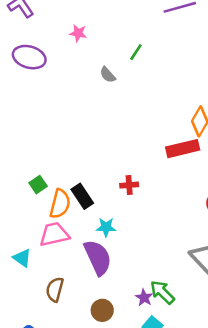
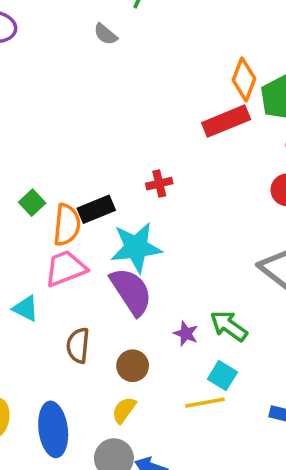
black rectangle: (82, 196) -> (96, 209), turned -70
cyan star: (106, 227) -> (136, 247), size x1.8
purple star: (144, 298) -> (186, 334), moved
brown circle: (102, 310) -> (133, 366), moved

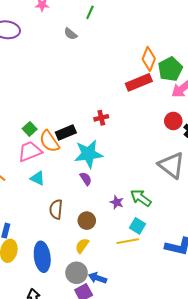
orange semicircle: (67, 225) -> (49, 141), turned 140
pink trapezoid: (65, 268) -> (30, 151), moved
purple semicircle: (131, 291) -> (86, 179), size x0.5
cyan triangle: (26, 308) -> (38, 178), moved

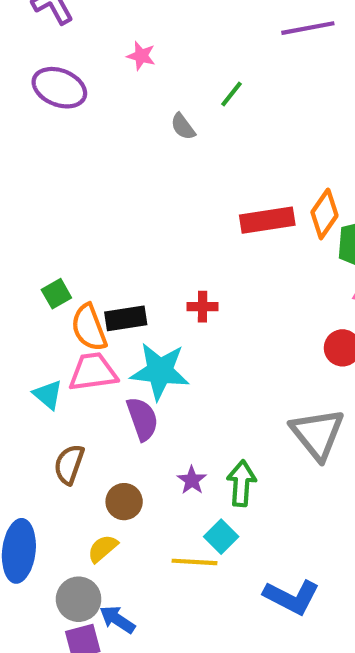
red rectangle: (139, 82) -> (267, 220), moved
pink trapezoid: (30, 151) -> (93, 372), moved
purple semicircle: (86, 179) -> (142, 419), size x1.5
green arrow: (141, 198) -> (241, 483), turned 45

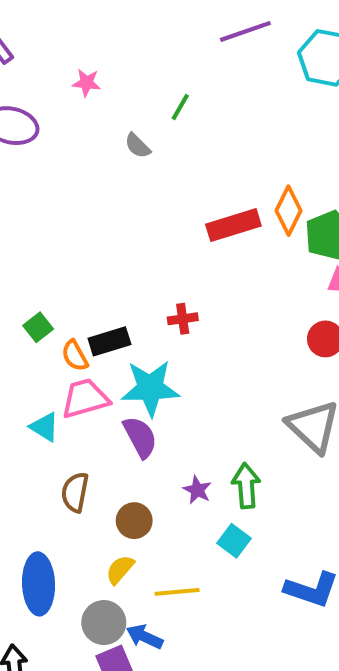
orange semicircle: (89, 328) -> (75, 356), size x0.7
yellow line: (194, 562) -> (177, 592), moved

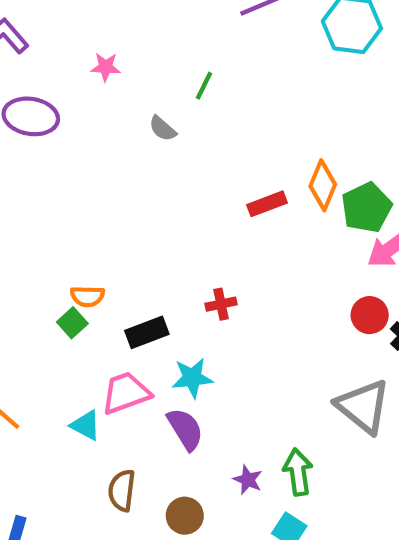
red rectangle: (233, 225) -> (267, 204), size x0.7
orange semicircle: (75, 356) -> (87, 296), moved, turned -56
cyan star: (150, 388) -> (192, 378), size x0.7

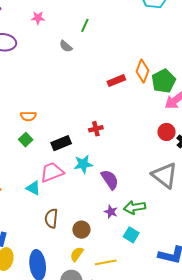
orange semicircle: (87, 296) -> (28, 116), moved
purple semicircle: (185, 429) -> (110, 180), moved
green arrow: (298, 472) -> (135, 207), turned -90

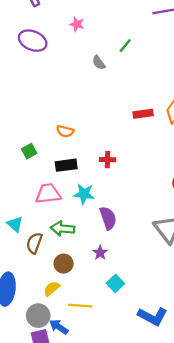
orange semicircle: (28, 116) -> (65, 131), moved
cyan triangle: (33, 188) -> (15, 224), moved
green arrow: (135, 207) -> (63, 229), moved

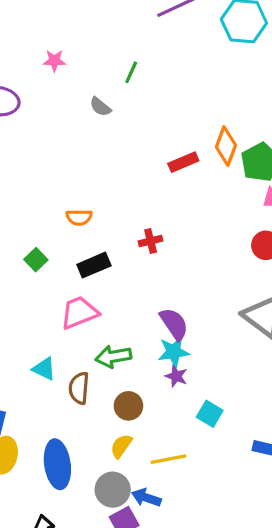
cyan star: (84, 194) -> (174, 352), moved

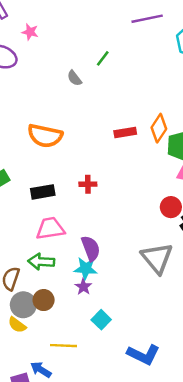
pink star: (54, 61) -> (30, 32), moved
orange semicircle: (79, 217) -> (45, 136), moved, size x1.8
pink trapezoid: (79, 313) -> (50, 228), moved
yellow semicircle: (121, 446) -> (17, 325), moved, turned -102
gray circle: (113, 490) -> (23, 305), moved

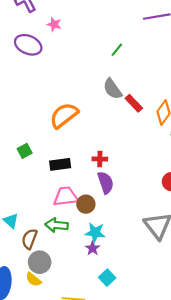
gray semicircle: (74, 78) -> (112, 89), moved, size x1.5
red rectangle: (125, 133) -> (134, 103), moved, turned 54
orange semicircle: (45, 136) -> (64, 115), turned 128
purple semicircle: (91, 248) -> (106, 183), moved
brown circle: (44, 300) -> (86, 204), moved

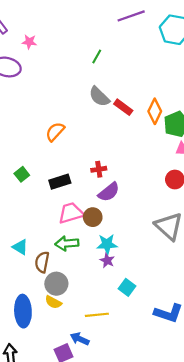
orange semicircle: (64, 115) -> (55, 132), size x0.7
purple semicircle: (106, 183) -> (109, 192), turned 80

